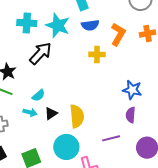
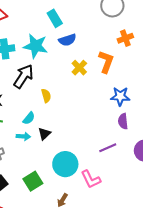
orange L-shape: (118, 34) -> (106, 62), moved
yellow cross: (97, 54) -> (79, 68), turned -35
yellow semicircle: (77, 116) -> (46, 96), moved, size x0.6

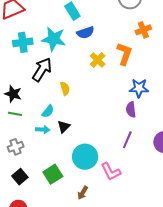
purple semicircle: (123, 121) -> (131, 110), moved
purple line: (108, 148) -> (127, 140), turned -42

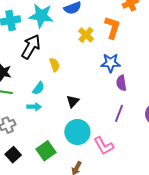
blue star: (139, 88) -> (111, 63), moved
black triangle: (64, 127) -> (73, 101), moved

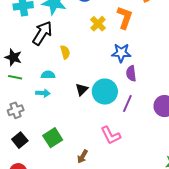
cyan semicircle: (38, 88) -> (48, 75), turned -128
cyan circle: (77, 132) -> (105, 92), moved

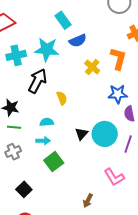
gray cross: (16, 110) -> (13, 152), moved
green square: (53, 138) -> (54, 162), moved

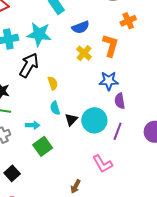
blue semicircle: (78, 41) -> (81, 27), moved
cyan semicircle: (47, 122) -> (55, 108), moved, turned -104

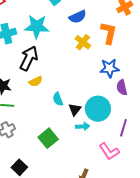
yellow semicircle: (53, 83) -> (36, 81), moved, turned 88
cyan arrow: (33, 125) -> (83, 126), moved
purple line: (118, 131) -> (123, 128), moved

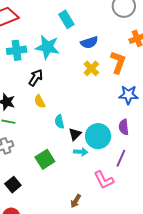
black arrow: (29, 58) -> (36, 78), size x0.7
blue star: (109, 68) -> (128, 95), moved
yellow semicircle: (36, 81) -> (40, 101), turned 80
purple semicircle: (122, 87) -> (124, 127), moved

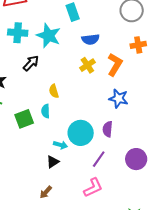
yellow semicircle: (40, 101) -> (54, 91), moved
black triangle: (75, 134) -> (53, 162), moved
green square: (45, 159) -> (24, 119), moved
pink L-shape: (104, 180) -> (93, 188), moved, turned -100

